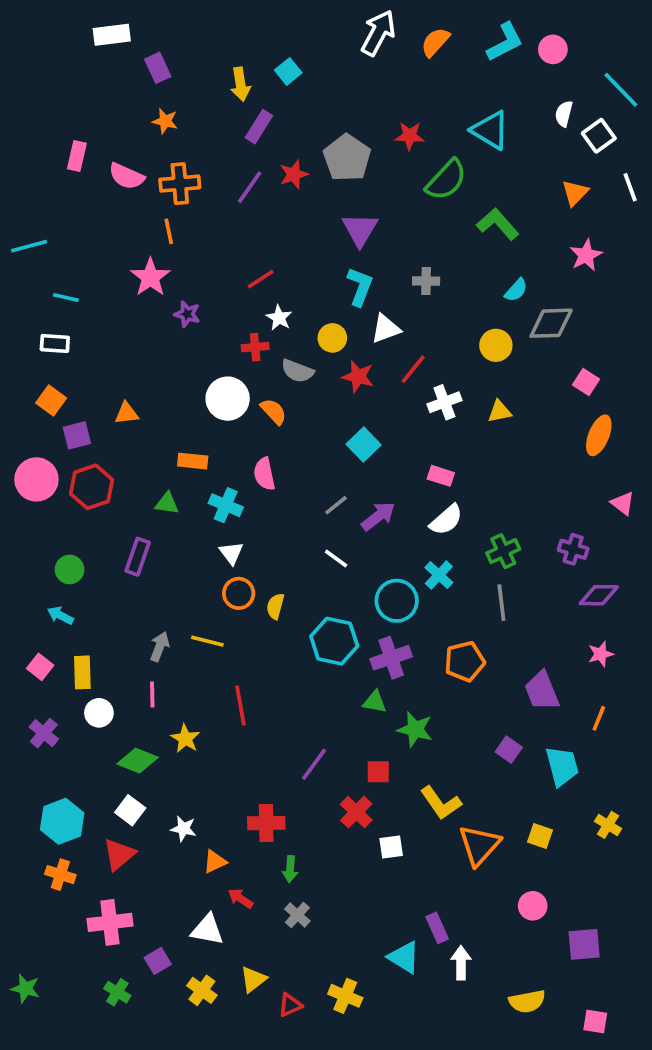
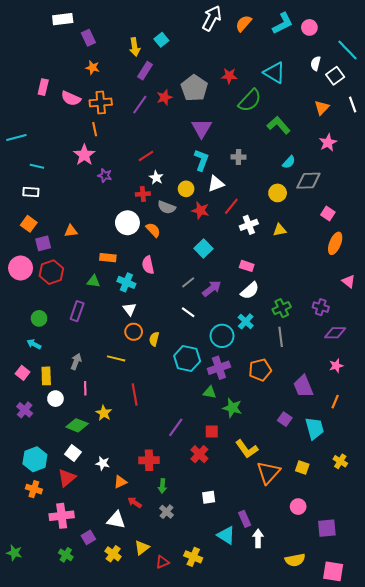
gray arrow: (160, 647) -> (76, 362), moved
white square: (391, 847) -> (209, 497), moved
pink square: (595, 1022) -> (333, 571), size x1.5

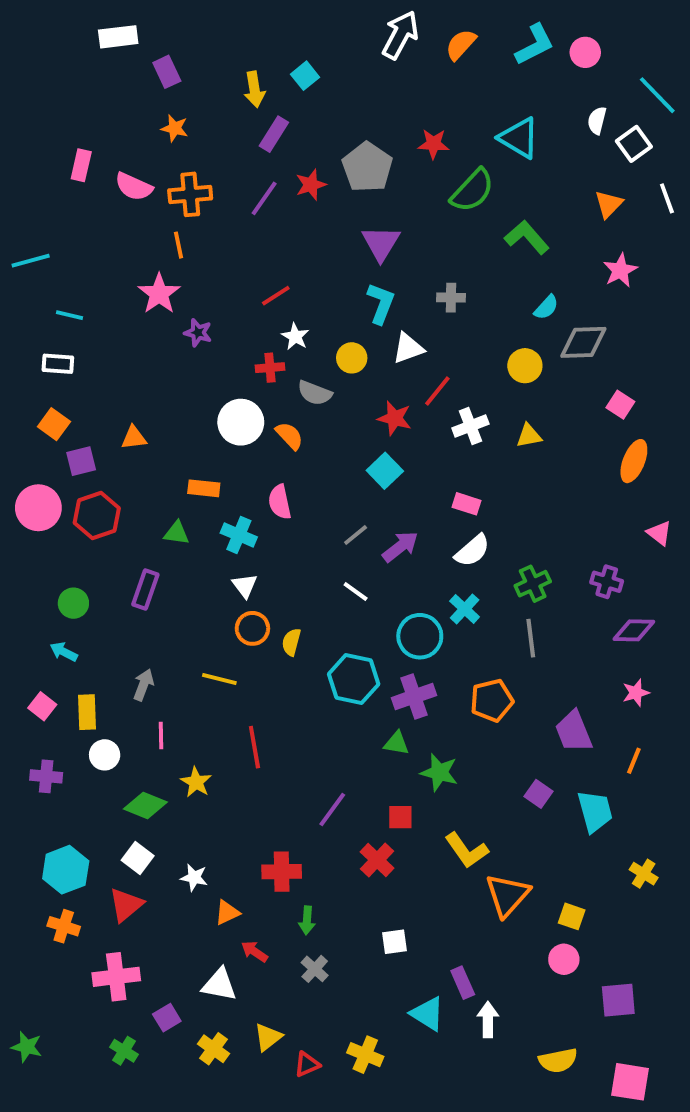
red star: (200, 210) -> (395, 418), moved
purple cross: (25, 410) -> (46, 776), turned -35
yellow square: (302, 467) -> (572, 916), moved

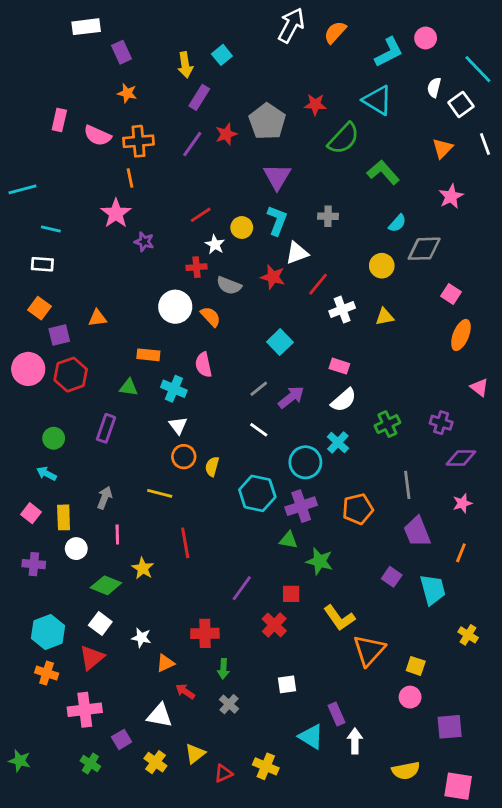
cyan L-shape: (535, 45) -> (389, 52), moved
yellow circle: (352, 358) -> (242, 228), moved
red star: (395, 418) -> (273, 277), moved
gray line: (531, 638) -> (407, 485), moved

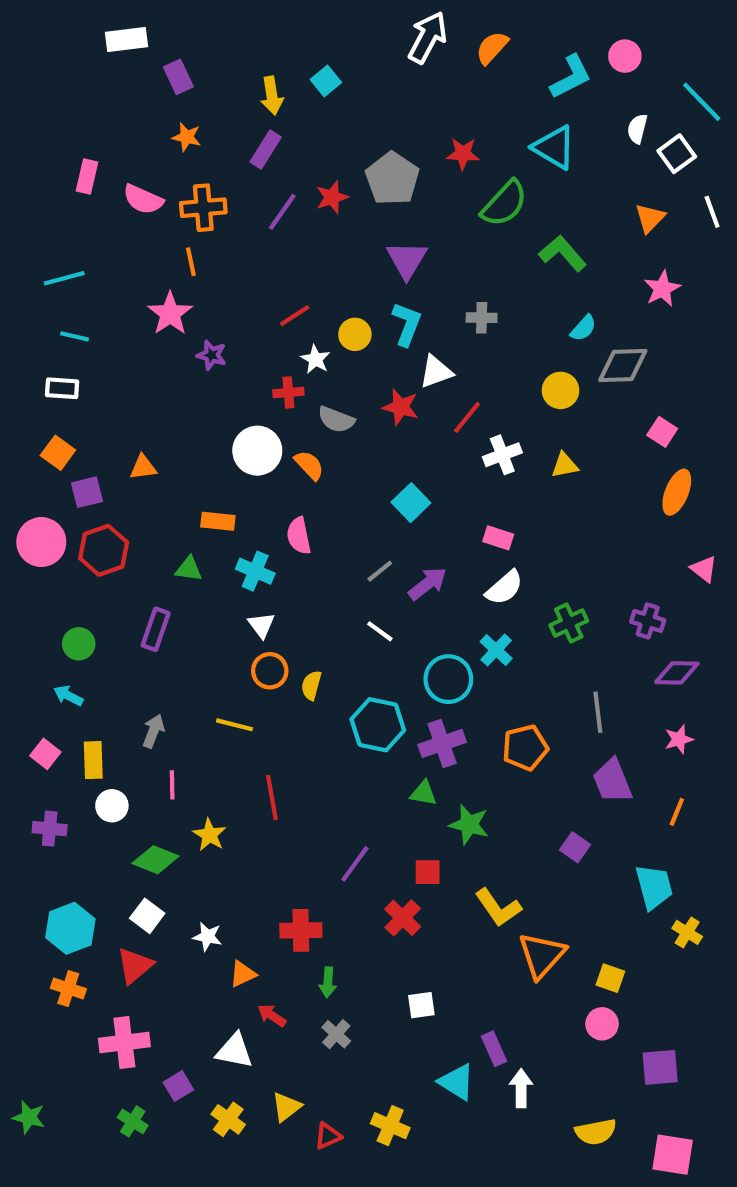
purple rectangle: (199, 97) -> (266, 150), moved
cyan line: (23, 189) -> (64, 278), moved
cyan trapezoid: (433, 590) -> (654, 887), moved

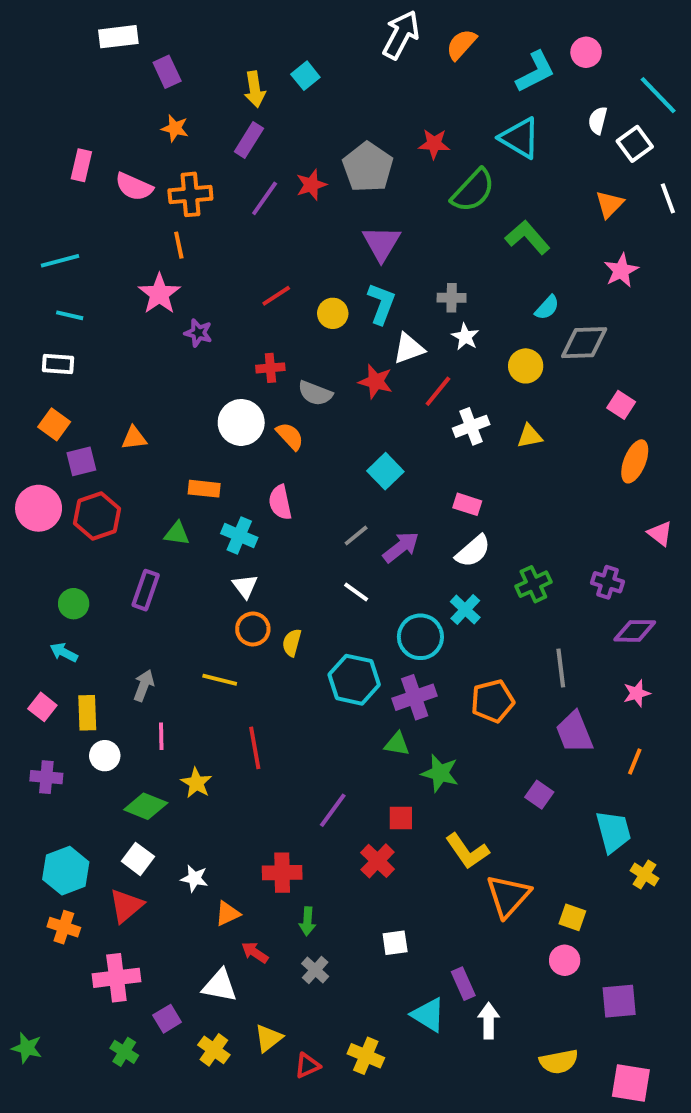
white star: (315, 359) -> (465, 337), moved

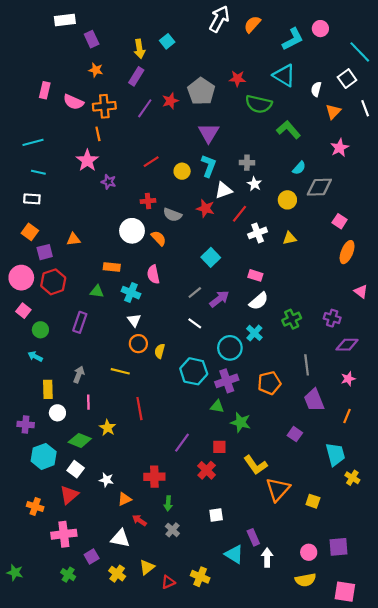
white semicircle: (598, 120) -> (316, 89), moved
green semicircle: (473, 191) -> (259, 104), turned 60
pink square: (42, 707) -> (23, 311), moved
cyan hexagon: (66, 871) -> (44, 456), moved
pink circle: (565, 960) -> (309, 552), moved

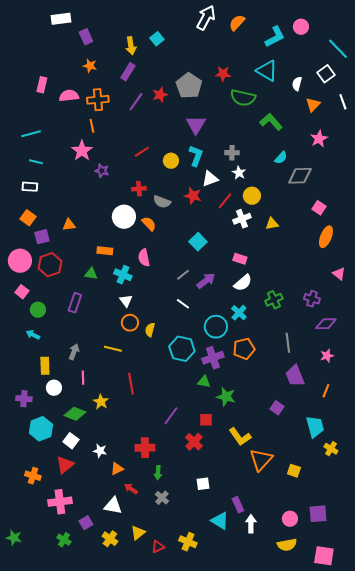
pink semicircle: (73, 102) -> (69, 96), turned 150
yellow circle: (287, 200) -> (252, 196), moved
orange pentagon: (269, 383) -> (244, 349), moved

